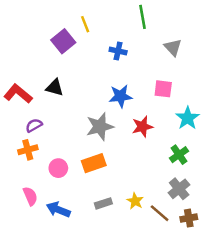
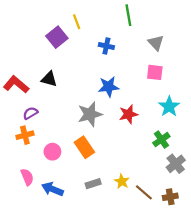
pink square: (163, 89) -> (155, 72), moved
orange rectangle: (94, 163) -> (84, 147), turned 75
gray cross: (179, 189) -> (176, 164), moved

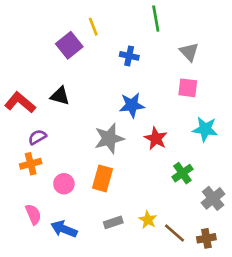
cyan star: (169, 107) -> (205, 129), turned -30
red star: (128, 114) -> (156, 138), turned -30
green cross: (161, 140) -> (182, 173), moved
orange rectangle: (84, 147) -> (103, 178), turned 50

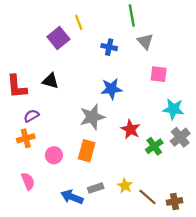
gray triangle: (189, 52) -> (145, 41), moved
red L-shape: (20, 103) -> (17, 86), turned -135
red star: (156, 138) -> (131, 129), moved
gray cross: (213, 198) -> (180, 137), moved
blue arrow: (64, 229) -> (72, 197), moved

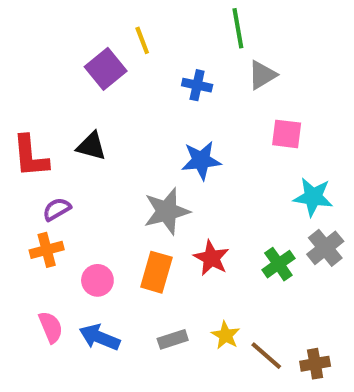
gray triangle: (145, 41) -> (262, 75), turned 42
red star: (131, 129) -> (211, 258), moved
blue arrow: (72, 197) -> (99, 337), moved

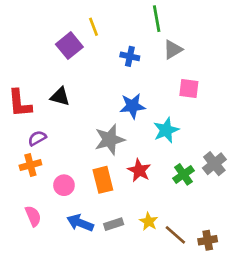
cyan star: (313, 197) -> (166, 130), moved, turned -30
orange rectangle: (156, 272) -> (103, 180), turned -30
blue arrow: (99, 337) -> (80, 223), moved

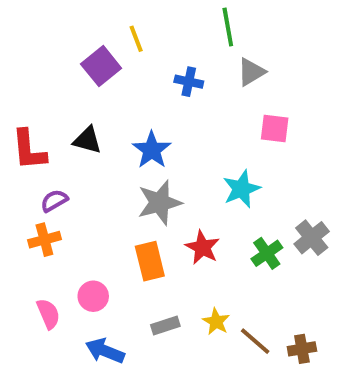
blue star: (132, 106) -> (152, 150), moved, turned -30
pink circle: (64, 185) -> (93, 296), moved
blue arrow: (80, 223) -> (105, 351), moved

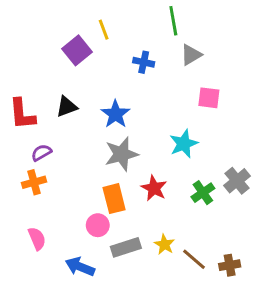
black triangle: (87, 140) -> (67, 107), turned -35
pink circle: (93, 296) -> (98, 225), moved
gray rectangle: (165, 325) -> (126, 247), size x1.4

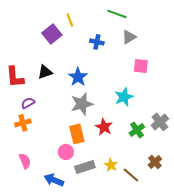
green line: (173, 21) -> (117, 14), turned -60
brown cross: (230, 265) -> (155, 162), moved, turned -32

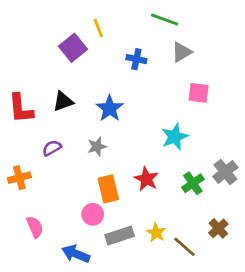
purple semicircle: (28, 103) -> (52, 148), moved
gray star: (82, 104) -> (97, 147), moved, size x0.6
orange cross: (23, 123) -> (19, 178), moved

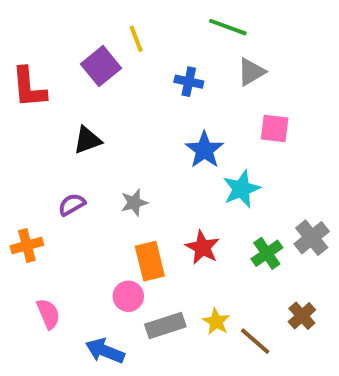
red L-shape: (21, 108) -> (29, 87), moved
blue star: (110, 108) -> (204, 150), moved

